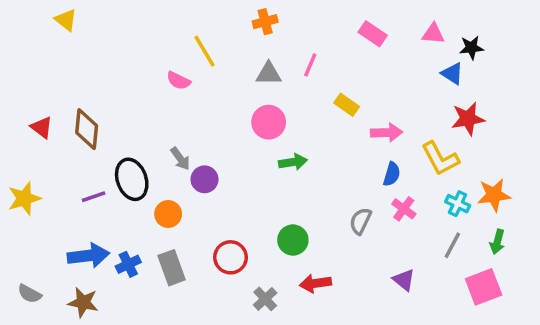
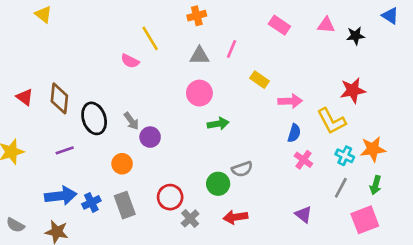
blue triangle: (452, 74) -> (390, 16), moved
black ellipse: (132, 179) -> (94, 118), moved
gray semicircle: (360, 221) -> (242, 169), moved, turned -135
gray cross: (265, 299) -> (190, 218), moved

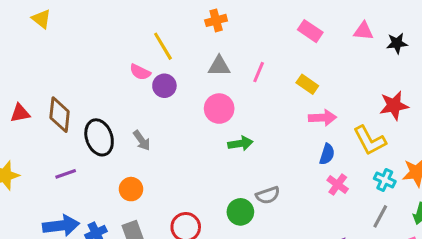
pink line: (231, 49) -> (259, 72), moved
yellow rectangle: (259, 80) -> (307, 84), moved
red triangle: (25, 97) -> (20, 113), turned -48
purple circle: (150, 137) -> (164, 86), moved

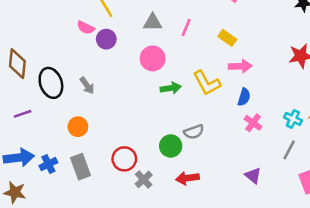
yellow L-shape: (370, 140) -> (207, 83), moved

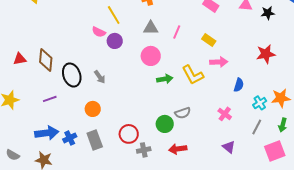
blue semicircle: (244, 97) -> (239, 85), moved
cyan cross: (293, 119) -> (260, 103), turned 32
pink cross: (253, 123) -> (225, 114), moved
gray cross: (144, 179) -> (144, 150), turned 32

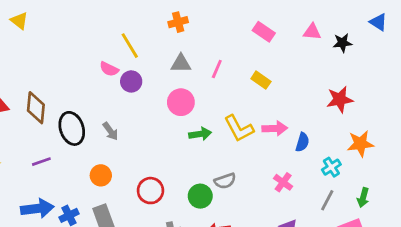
pink arrow: (219, 62) -> (275, 128), moved
orange star: (281, 98) -> (360, 144), moved
red circle: (129, 134) -> (150, 191), moved

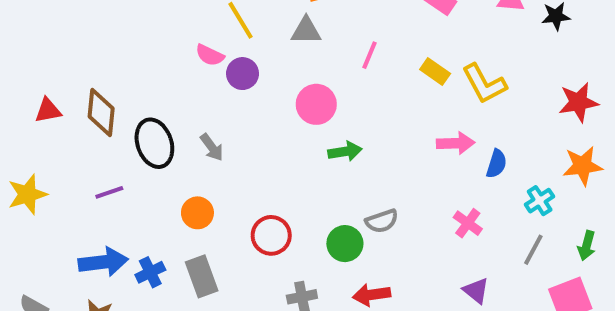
gray triangle: (181, 64) -> (306, 31), moved
red star: (340, 99) -> (578, 102), moved
yellow L-shape: (239, 128) -> (484, 84), moved

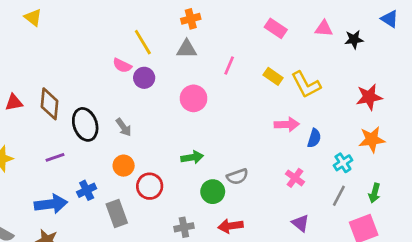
green arrow: (345, 151) -> (192, 157), moved
orange circle: (197, 213) -> (124, 166), moved
red circle: (271, 235) -> (150, 186), moved
blue cross: (150, 272) -> (87, 190), moved

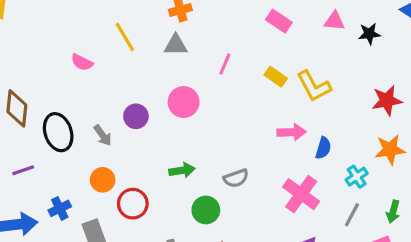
pink semicircle: (122, 65) -> (82, 62), moved
purple circle: (144, 78) -> (136, 116), moved
gray semicircle: (237, 177) -> (236, 178), moved
pink cross: (295, 178) -> (301, 194), size x1.6

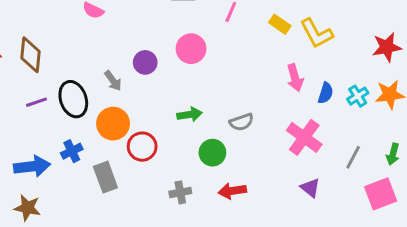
black ellipse: (58, 132) -> (73, 99), moved
pink arrow: (292, 132) -> (295, 78), turned 76
purple line: (23, 170) -> (37, 102), moved
cyan cross: (357, 177) -> (358, 96), moved
orange circle: (103, 180) -> (113, 124), size x1.4

